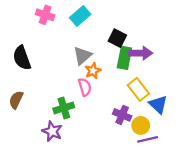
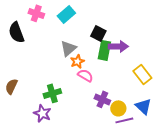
black semicircle: (22, 58) -> (16, 32), moved
pink semicircle: (85, 87) -> (85, 75), moved, turned -42
yellow rectangle: (138, 89) -> (142, 74), moved
blue triangle: (158, 104) -> (143, 106), moved

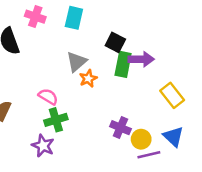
cyan rectangle: (66, 14) -> (74, 18), turned -36
pink semicircle: (85, 75) -> (48, 97), moved

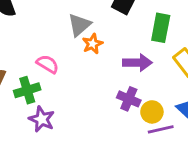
purple arrow: (141, 59) -> (137, 63), moved
green rectangle: (123, 64) -> (161, 28), moved
green cross: (56, 120) -> (27, 90), moved

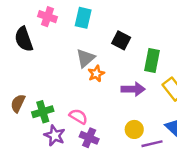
pink semicircle: (48, 64) -> (78, 116), moved
purple cross: (129, 99) -> (89, 138), moved
yellow circle: (152, 112) -> (134, 129), moved

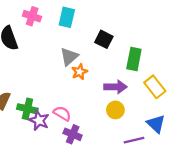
green cross: (43, 112) -> (27, 109), turned 30
yellow circle: (134, 129) -> (115, 110), moved
purple star: (55, 135) -> (39, 120), moved

